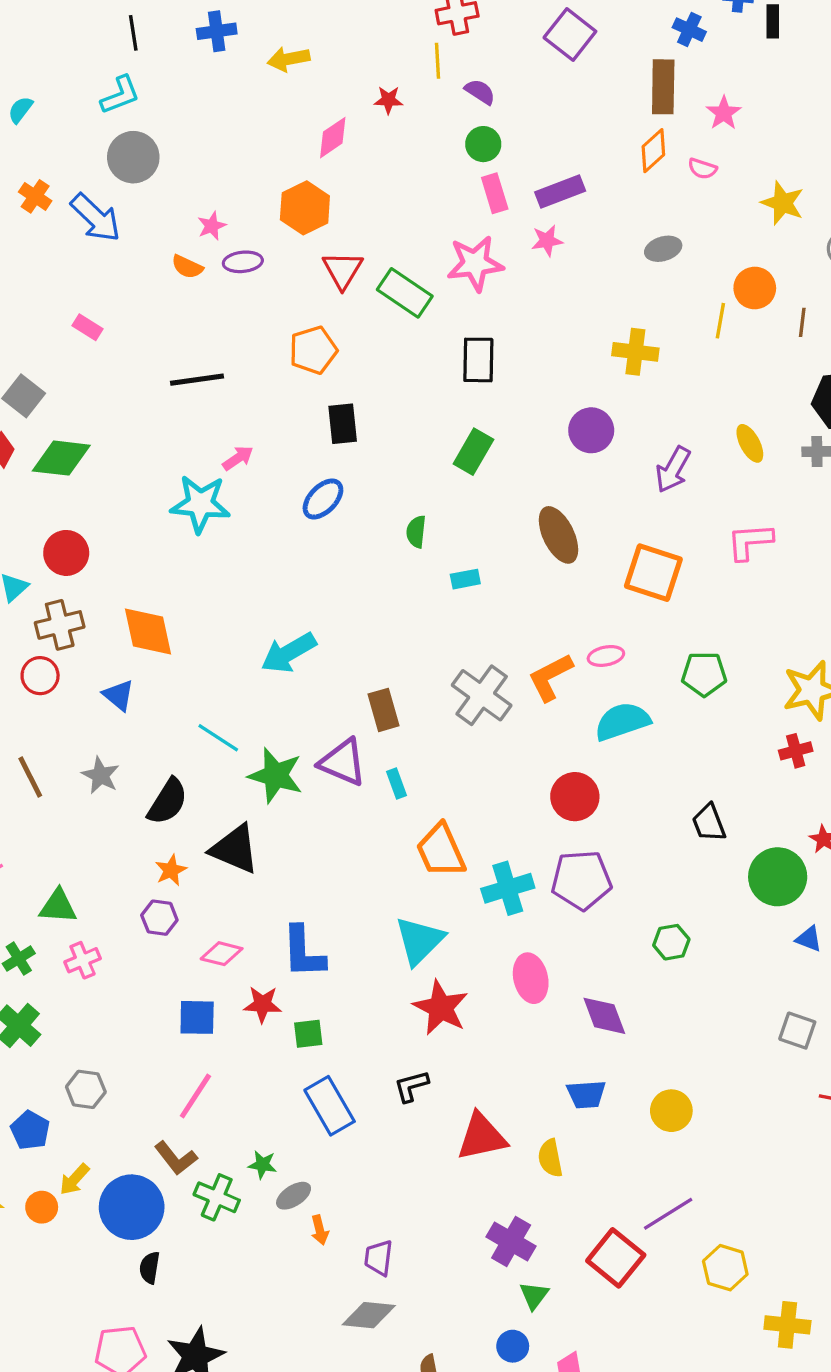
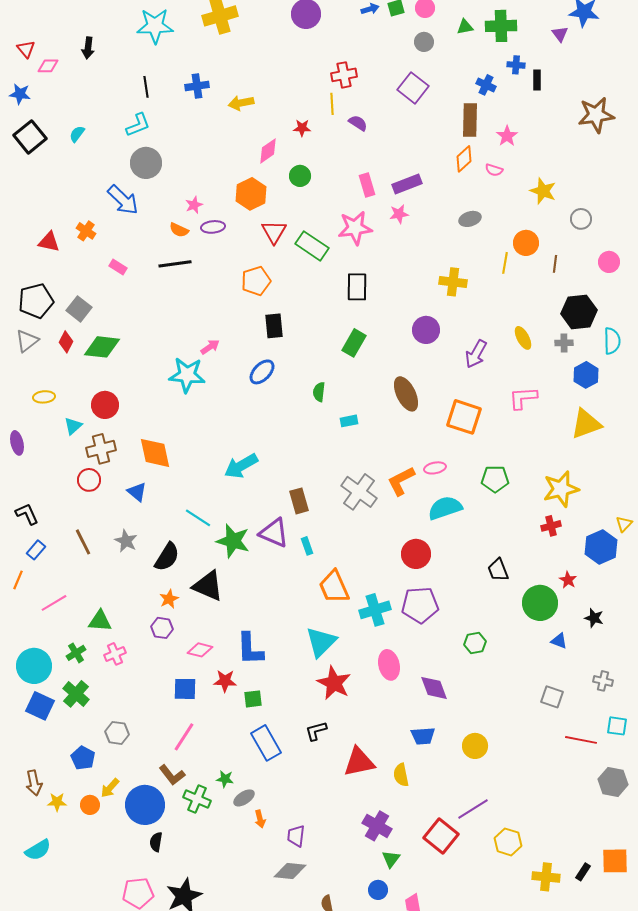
green circle: (483, 144) -> (300, 176), moved
orange cross: (35, 196) -> (86, 231), moved
black line: (197, 380) -> (175, 264), moved

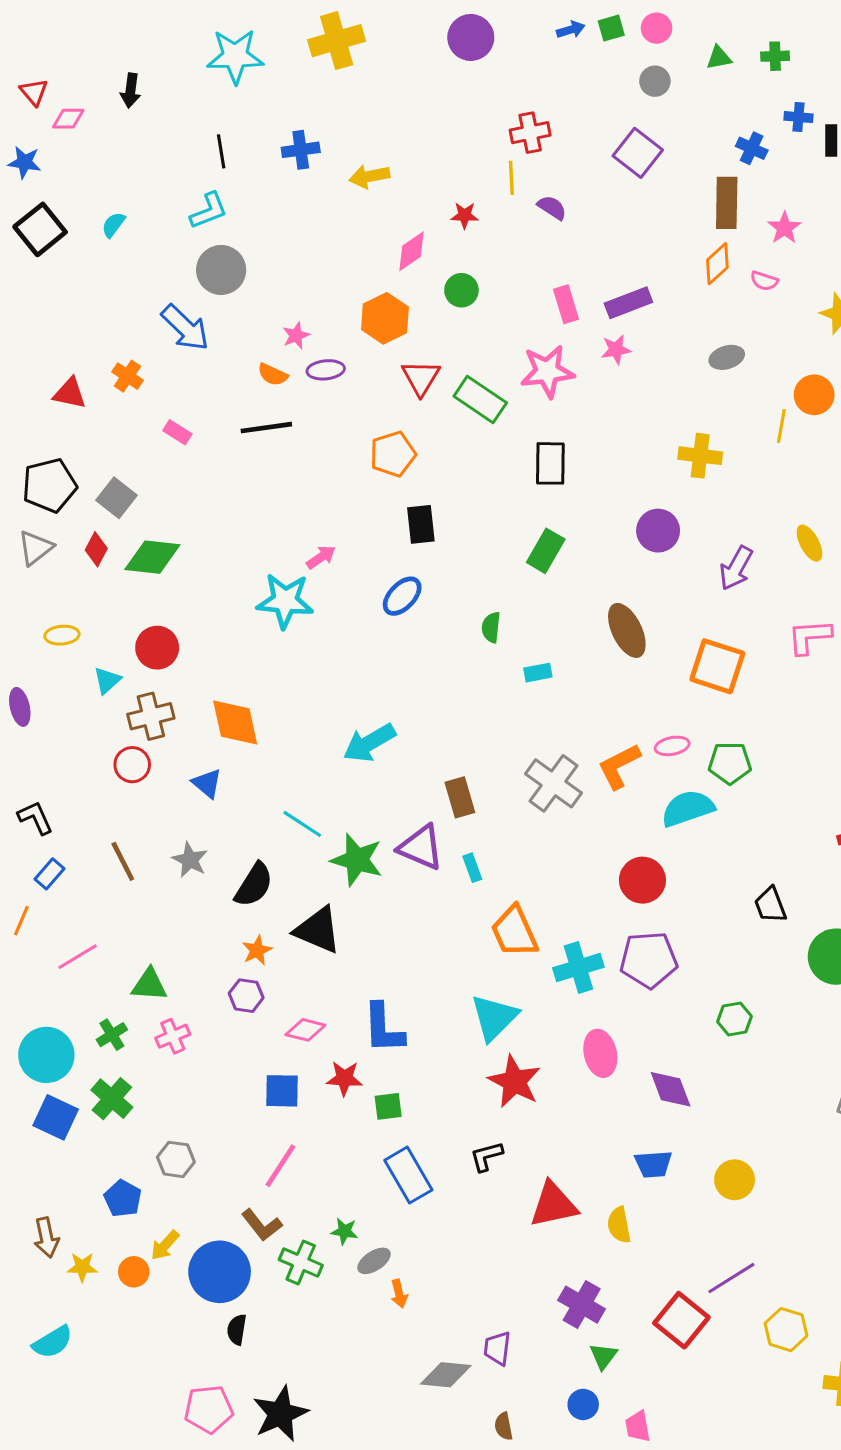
green cross: (501, 26) -> (775, 56), size x0.6
green pentagon: (495, 479) -> (730, 763), moved
purple trapezoid: (296, 836) -> (497, 1348), moved

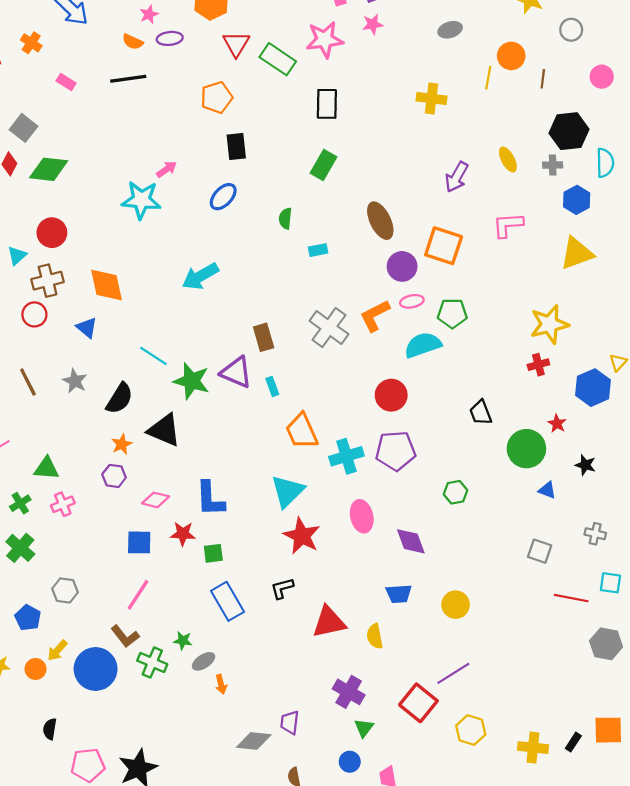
purple circle: (658, 531) -> (402, 266), moved
cyan arrow: (369, 743) -> (200, 276), moved
black semicircle: (237, 1330) -> (50, 729), moved
yellow hexagon: (786, 1330) -> (471, 730), moved

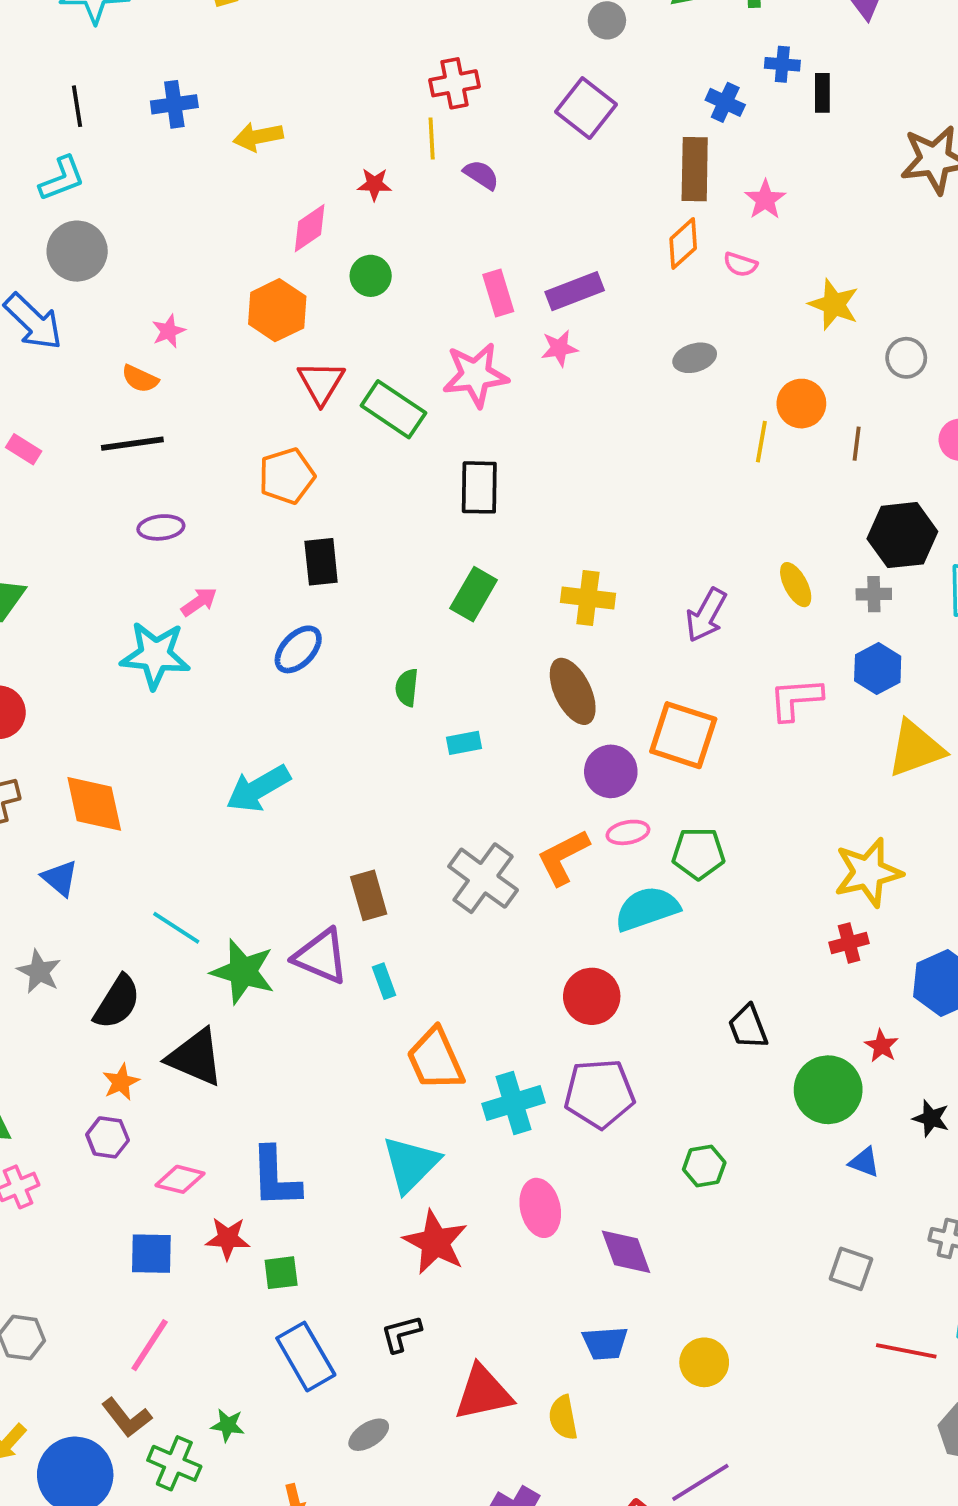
purple ellipse: (170, 38) -> (161, 527), moved
yellow cross: (432, 98) -> (588, 598), moved
blue hexagon: (577, 200) -> (878, 668), moved
gray ellipse: (204, 661) -> (369, 1435), moved

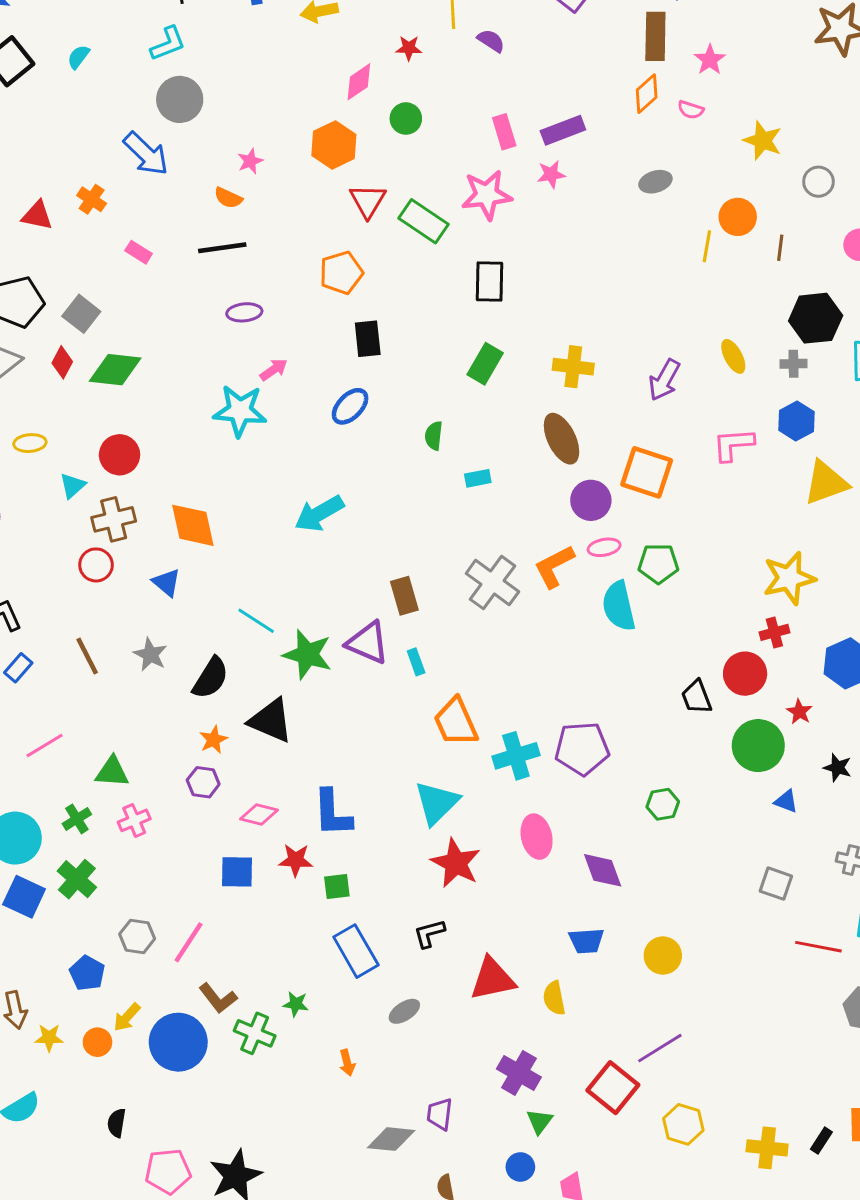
cyan semicircle: (647, 909) -> (619, 606), turned -84
red circle: (592, 996) -> (745, 674), moved
pink line: (150, 1345) -> (189, 942), moved

